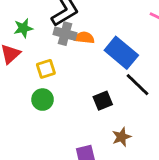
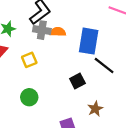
blue rectangle: (121, 53) -> (89, 41), turned 65
green circle: (43, 100) -> (29, 97), moved

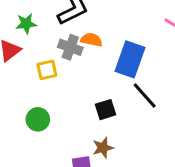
gray cross: (42, 30) -> (70, 47), moved
brown star: (95, 109) -> (103, 148), moved

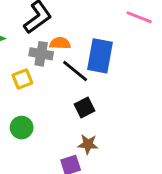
black line: (145, 95) -> (75, 71), moved
brown star: (103, 148) -> (88, 144), turned 30

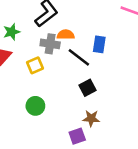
blue rectangle: (100, 56) -> (99, 44), size x0.6

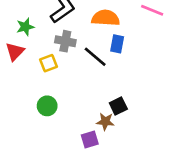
orange semicircle: (66, 35) -> (106, 18), moved, size x1.5
black square: (88, 88) -> (118, 106), moved

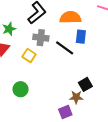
yellow square: (48, 63) -> (29, 56), turned -32
green circle: (47, 106) -> (21, 89), moved

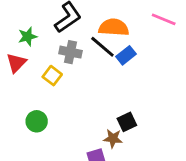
blue rectangle: (81, 37) -> (126, 55), turned 40
black line: (65, 48) -> (102, 47), moved

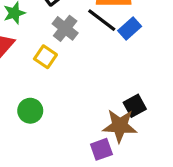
gray cross: (70, 52) -> (65, 28), turned 30
brown star: (113, 138) -> (120, 126), size x1.5

